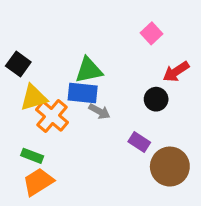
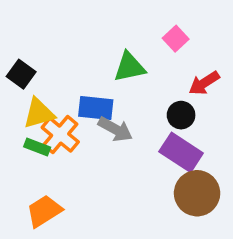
green triangle: (89, 70) -> (130, 67), moved
gray arrow: (99, 111) -> (115, 129), size x1.4
purple rectangle: (139, 142) -> (181, 152), moved, size x1.6
green rectangle: (32, 156) -> (37, 147), moved

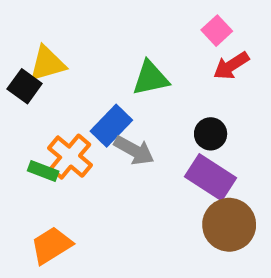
pink square: (176, 39) -> (217, 31), moved
red arrow: (204, 83) -> (231, 66), moved
blue rectangle: (96, 108) -> (111, 126), turned -52
yellow triangle: (39, 113) -> (47, 64), moved

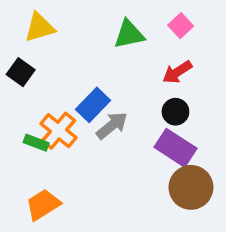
yellow triangle: (47, 64) -> (40, 27), moved
red arrow: (231, 66) -> (177, 72), moved
green triangle: (151, 78) -> (129, 34), moved
gray arrow: (134, 150) -> (112, 125), turned -68

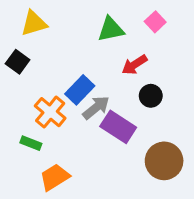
red arrow: (177, 72) -> (134, 65), moved
green rectangle: (36, 143) -> (31, 143), moved
purple rectangle: (175, 148) -> (118, 127), moved
orange trapezoid: (43, 205) -> (55, 177), moved

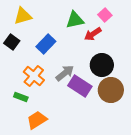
red arrow: (134, 65) -> (93, 34), moved
blue rectangle: (80, 90) -> (46, 44), moved
black circle: (151, 96) -> (102, 65), size x1.5
brown circle: (164, 161) -> (111, 90), moved

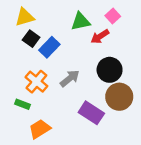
black square: (12, 42) -> (31, 39), moved
purple rectangle: (80, 86) -> (91, 113), moved

